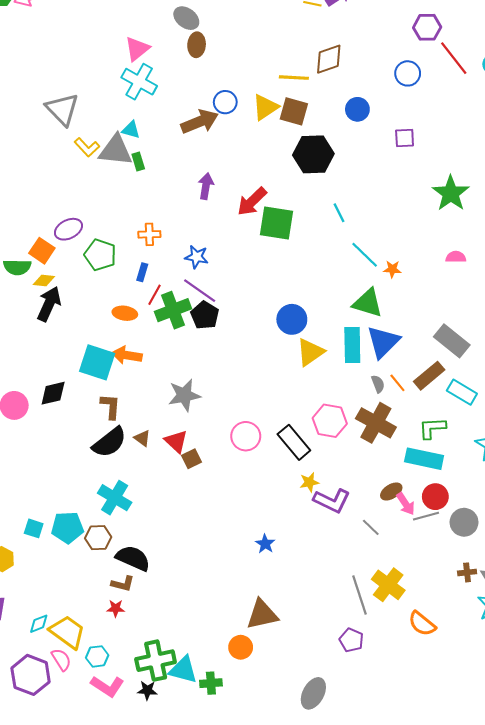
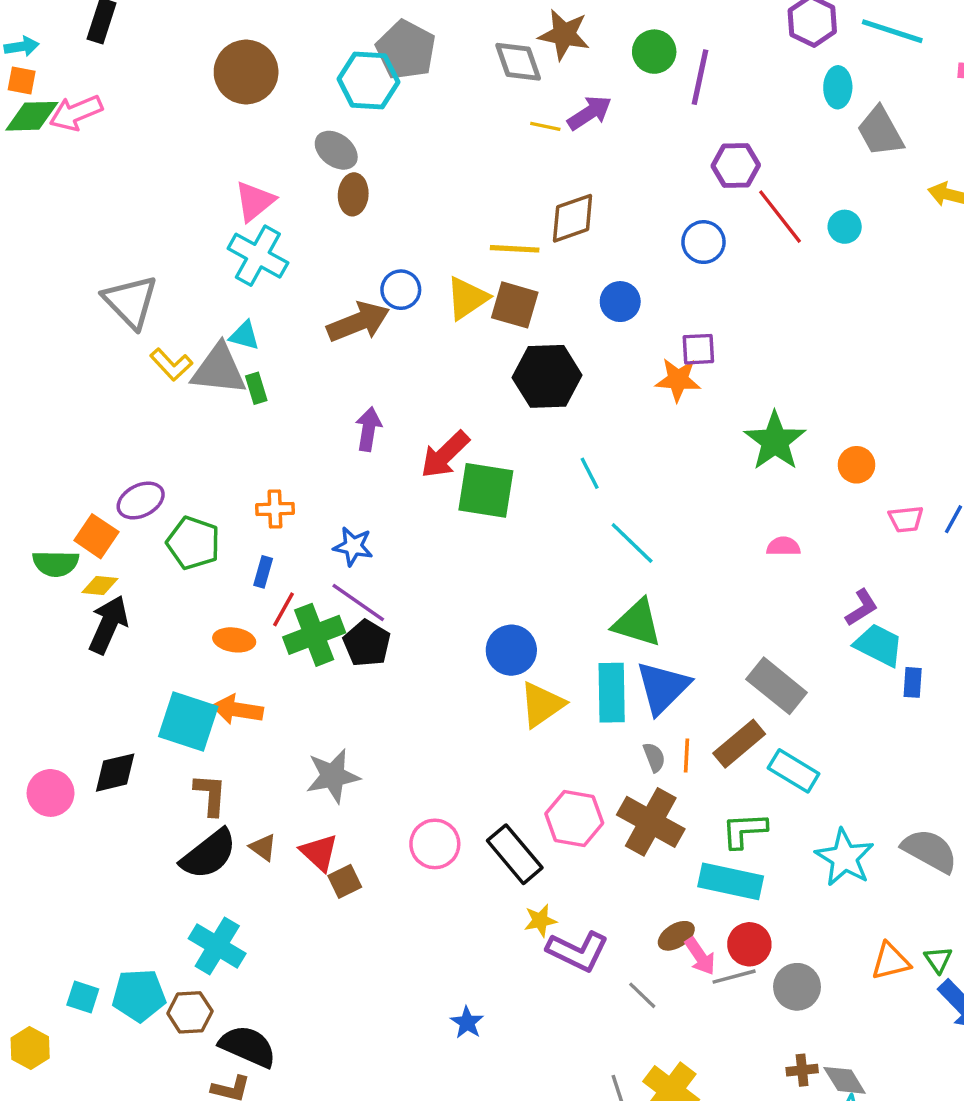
orange star: (392, 269) -> (678, 380), moved, size x1.5
orange line: (397, 383) -> (686, 756), turned 42

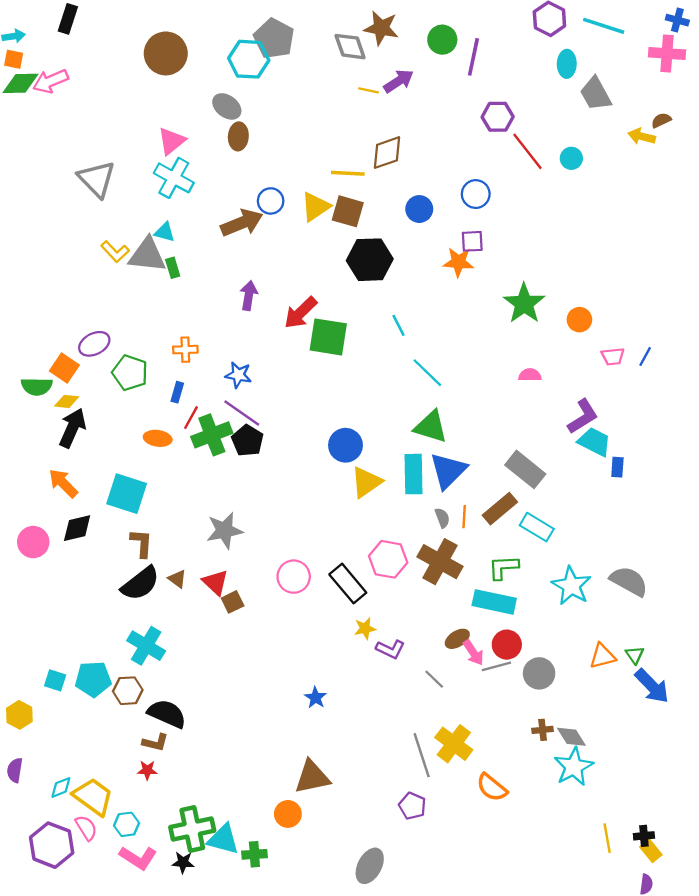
blue circle: (703, 242) -> (476, 194), moved
gray triangle: (130, 302) -> (97, 179), moved
purple L-shape: (862, 608) -> (583, 416), size x1.4
orange arrow: (238, 710) -> (63, 483), moved, turned 36
purple L-shape: (578, 951) -> (390, 649), size x0.7

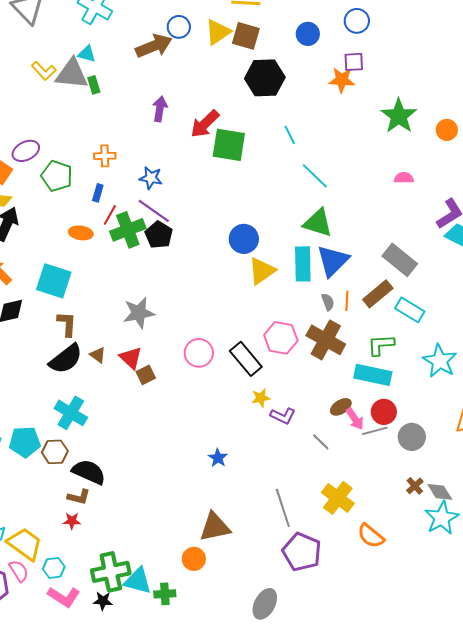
brown cross: (543, 730) -> (415, 486), turned -36
gray line: (422, 755) -> (283, 508), moved
purple pentagon: (412, 806) -> (302, 552), size x1.6

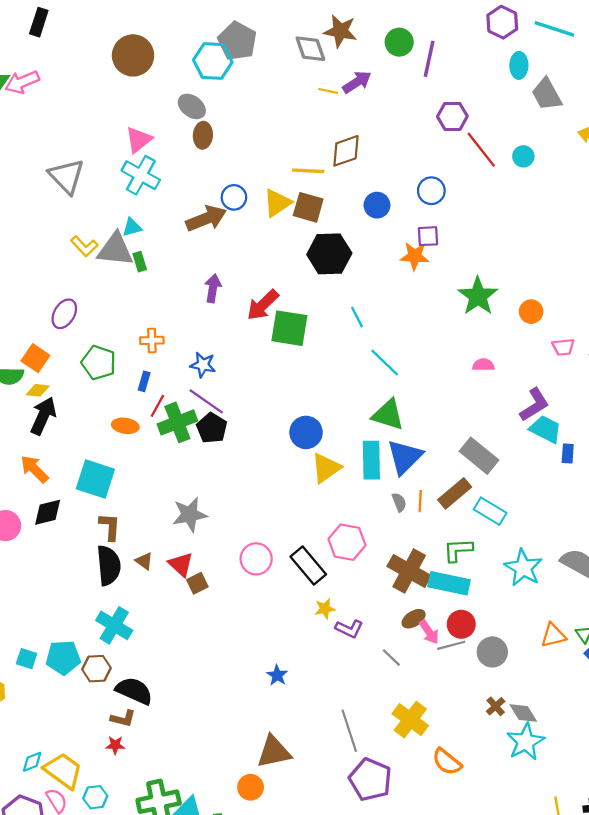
cyan triangle: (87, 54) -> (132, 227), turned -30
purple ellipse: (26, 151) -> (64, 314), moved, turned -32
brown cross: (326, 340) -> (409, 571), moved
black semicircle: (66, 359) -> (109, 565), turned -57

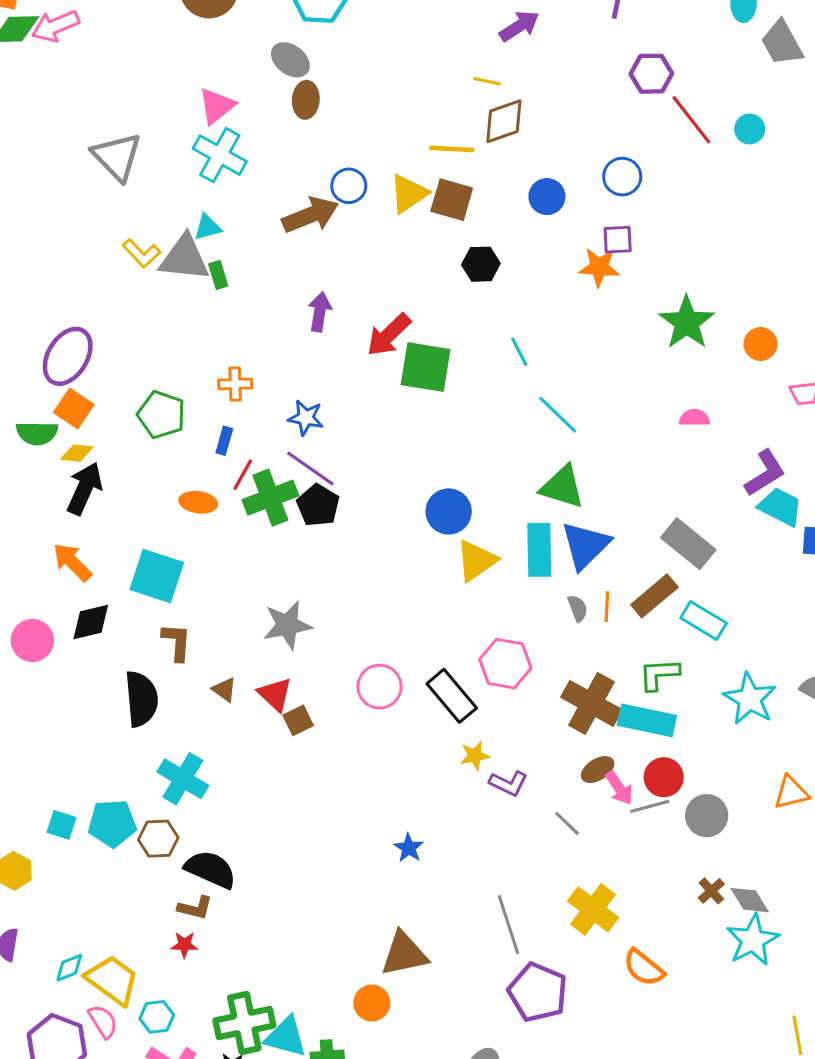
yellow line: (328, 91) -> (487, 81), moved
black hexagon: (329, 254) -> (481, 264), size x0.6
purple ellipse: (64, 314) -> (68, 356), moved, size x1.4
black semicircle: (109, 565) -> (141, 699), moved

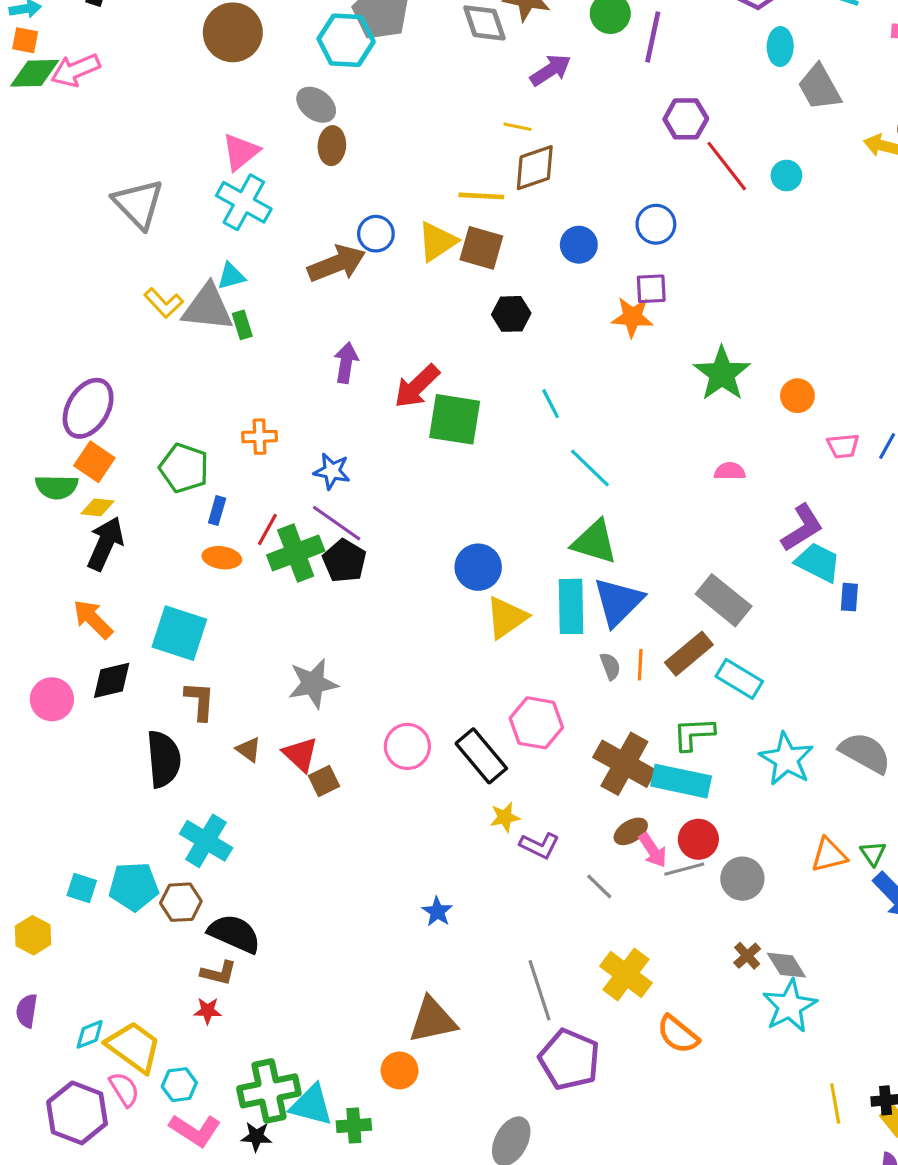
blue rectangle: (224, 441) -> (217, 511), moved

